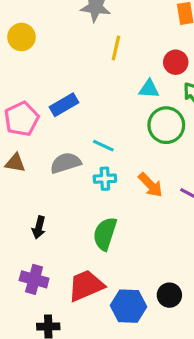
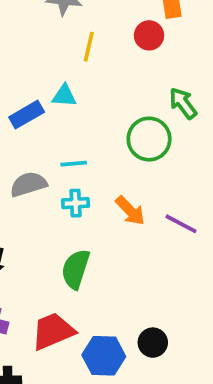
red circle: (176, 62) -> (149, 35), moved
cyan triangle: (149, 89) -> (64, 96), moved
cyan line: (103, 146) -> (74, 164), turned -30

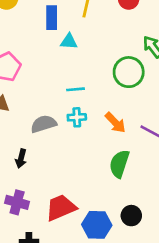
blue rectangle: (27, 115) -> (52, 18), moved, turned -60
gray semicircle: (28, 184) -> (44, 124), moved
green semicircle: (76, 269) -> (119, 164), moved

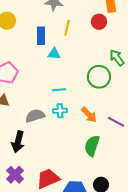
black arrow: (21, 158) -> (18, 142), size x1.5
purple cross: (17, 202) -> (15, 175), turned 30

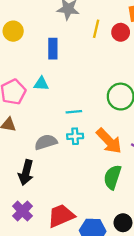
yellow line: (67, 28) -> (96, 29), moved
cyan triangle: (54, 54) -> (41, 84), moved
orange arrow: (89, 115) -> (109, 141), size x1.4

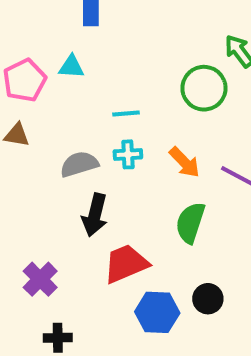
orange arrow: (109, 141) -> (184, 162), size x0.7
black arrow: (26, 172) -> (95, 215), moved
red trapezoid: (61, 216) -> (126, 264), moved

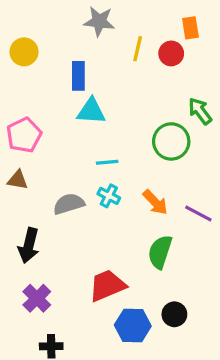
cyan triangle: (71, 67) -> (91, 111), moved, size x1.4
cyan cross: (128, 154) -> (109, 196), turned 30
black arrow: (95, 215) -> (29, 245), moved

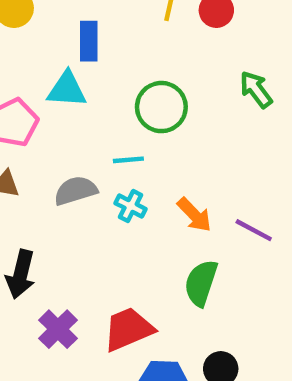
cyan triangle: (91, 111) -> (67, 89), moved
green circle: (171, 141) -> (161, 107), moved
gray semicircle: (69, 204) -> (76, 191), moved
purple cross: (37, 298) -> (58, 329), moved

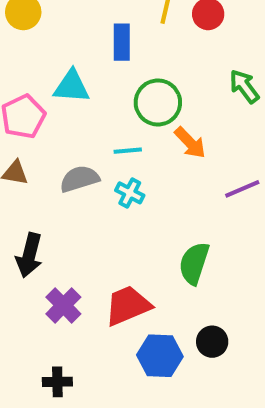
blue rectangle: (89, 41) -> (122, 42), moved
orange arrow: (194, 215) -> (190, 143), moved
purple line: (254, 230) -> (242, 189), moved, turned -51

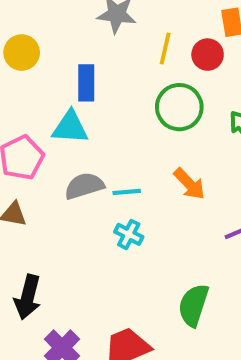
blue rectangle: (122, 42) -> (86, 83), moved
green circle: (158, 102) -> (179, 107), moved
gray semicircle: (79, 179) -> (84, 186), moved

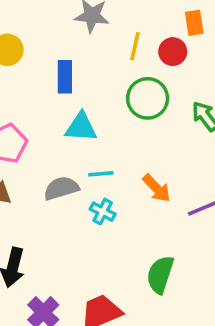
cyan triangle: (70, 127) -> (81, 127), moved
orange arrow: (189, 184) -> (157, 188), moved
gray semicircle: (84, 186) -> (61, 188), moved

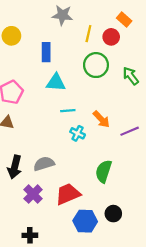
orange rectangle: (194, 23) -> (124, 20), turned -40
gray semicircle: (61, 188) -> (44, 164), moved
cyan cross: (103, 212) -> (78, 133), moved

